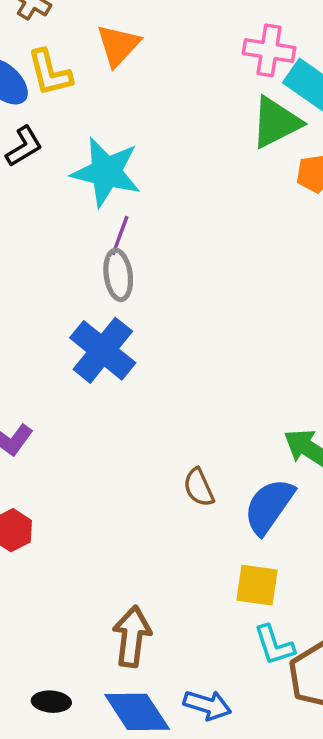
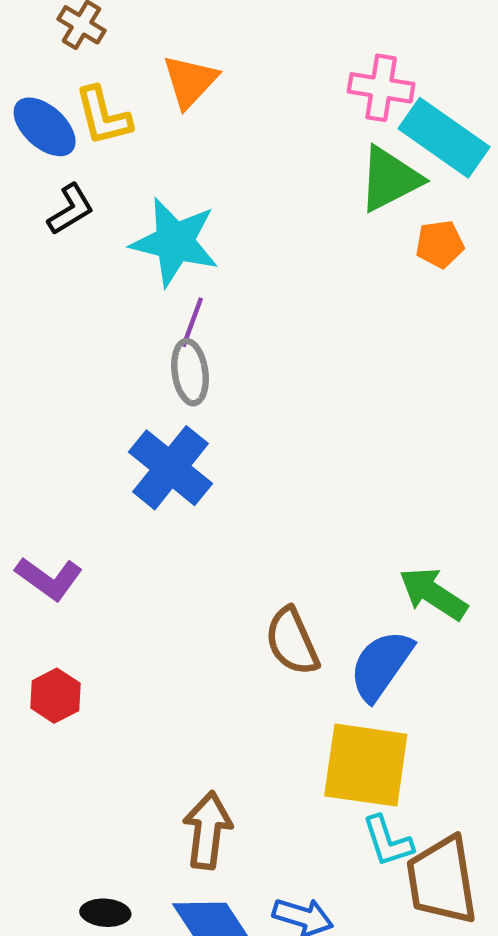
brown semicircle: (199, 487) -> (292, 641), size x1.4
yellow square: (257, 585) -> (366, 765), size x1.6

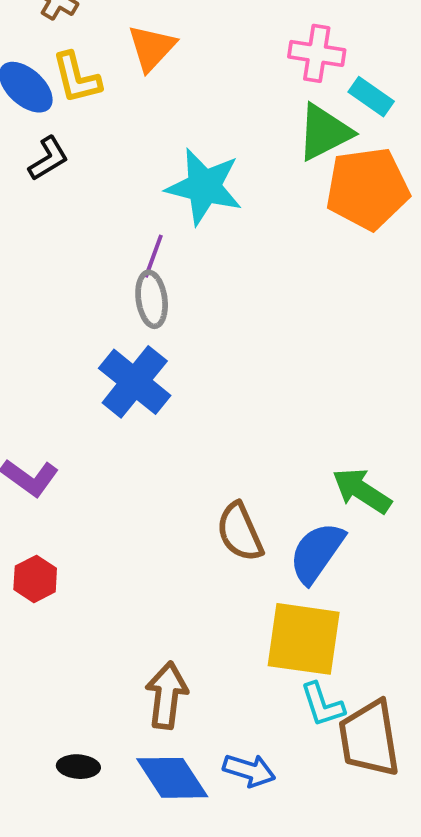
cyan rectangle: (444, 138) -> (371, 97), size x0.6
cyan star: (175, 242) -> (204, 187), moved
orange pentagon: (440, 244) -> (367, 189), size x2.0

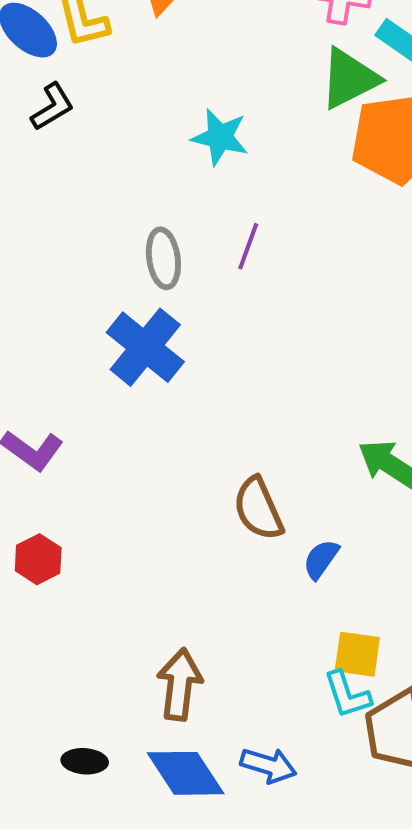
cyan star: (204, 187) -> (220, 137), size x0.7
purple line: (153, 256) -> (248, 246), moved
blue semicircle: (317, 553) -> (321, 559), moved, size x0.6
yellow square: (304, 639) -> (357, 654), moved, size x0.6

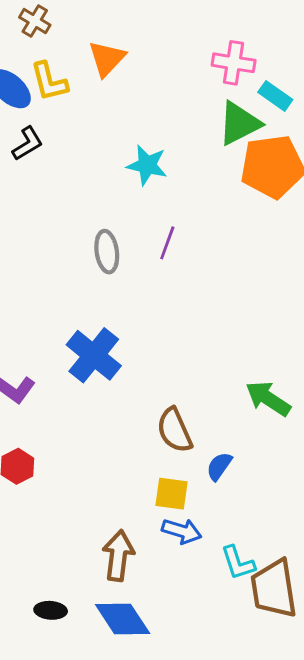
blue cross: (145, 347) -> (94, 355), moved
yellow square: (357, 654) -> (172, 494), moved
blue arrow: (268, 765) -> (182, 531), moved

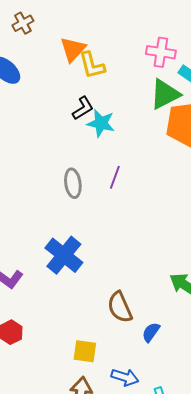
brown cross: (35, 21) -> (23, 23), turned 30
yellow L-shape: (49, 82) -> (92, 65), moved
black L-shape: (28, 144) -> (83, 108), moved
yellow square: (172, 494) -> (85, 351), moved

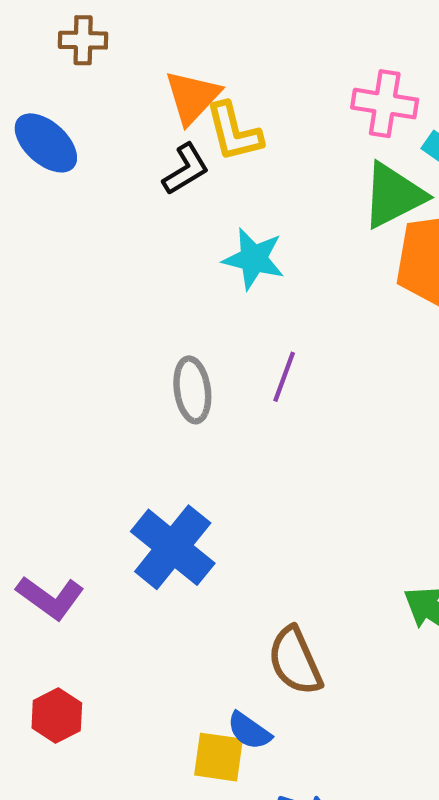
brown cross: (23, 23) -> (83, 40), turned 30
black L-shape: (83, 108) -> (186, 169), moved
blue semicircle: (151, 332) -> (249, 731), moved, turned -90

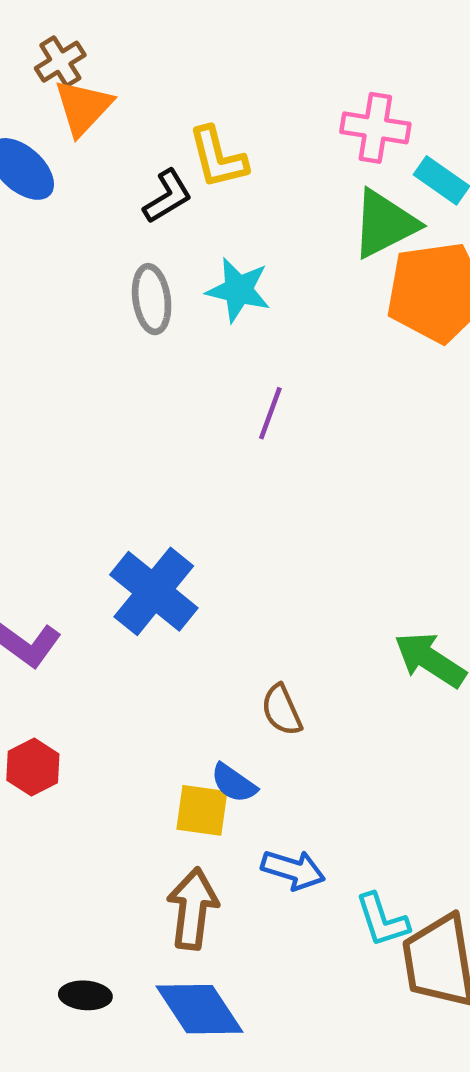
brown cross: (83, 40) -> (60, 62), turned -33
orange triangle: (192, 97) -> (83, 107), moved
gray ellipse: (192, 390) -> (152, 299), moved
brown semicircle: (295, 661) -> (282, 710), size x0.7

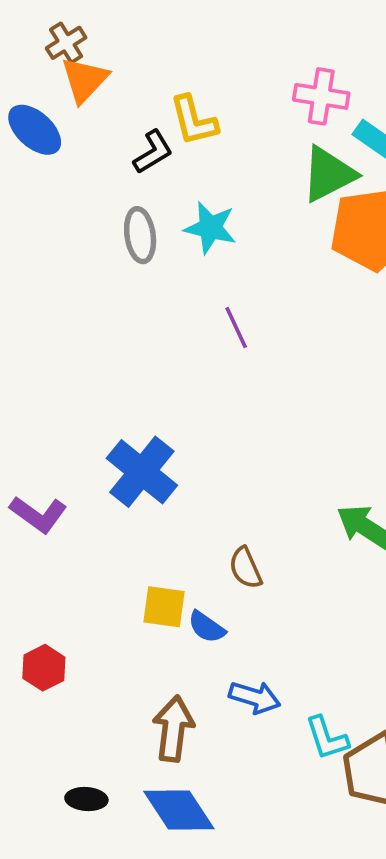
purple line: (270, 413) -> (236, 328), turned -45
red hexagon: (33, 767) -> (44, 668), moved
yellow square: (202, 810) -> (164, 607), moved

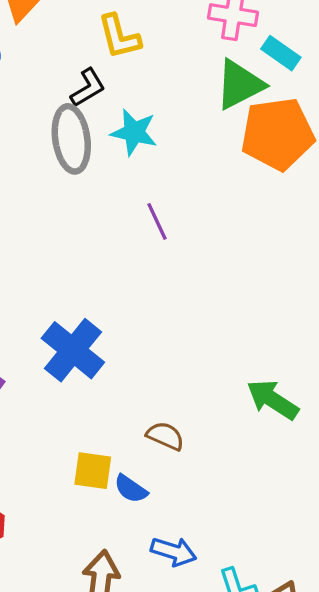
black L-shape: (153, 152) -> (88, 88), moved
gray ellipse: (140, 235) -> (71, 139), size x1.4
brown semicircle: (245, 568) -> (165, 436), turned 138

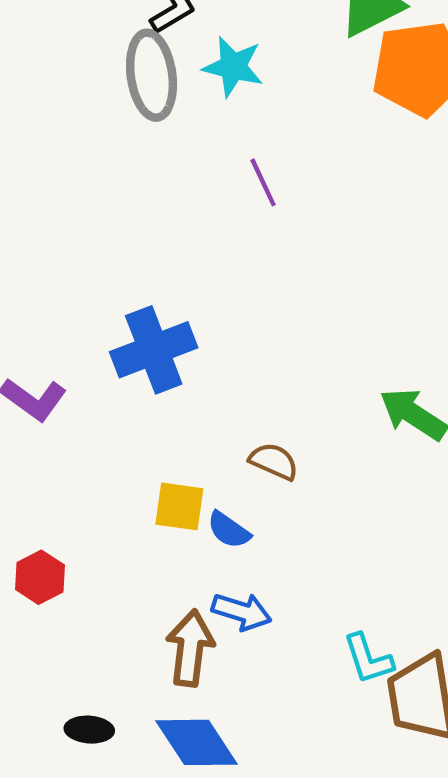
blue cross: (73, 350) -> (154, 350), turned 30
blue arrow: (174, 552) -> (242, 612), moved

